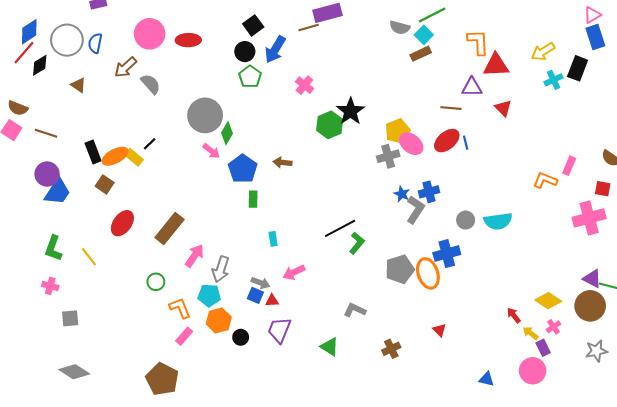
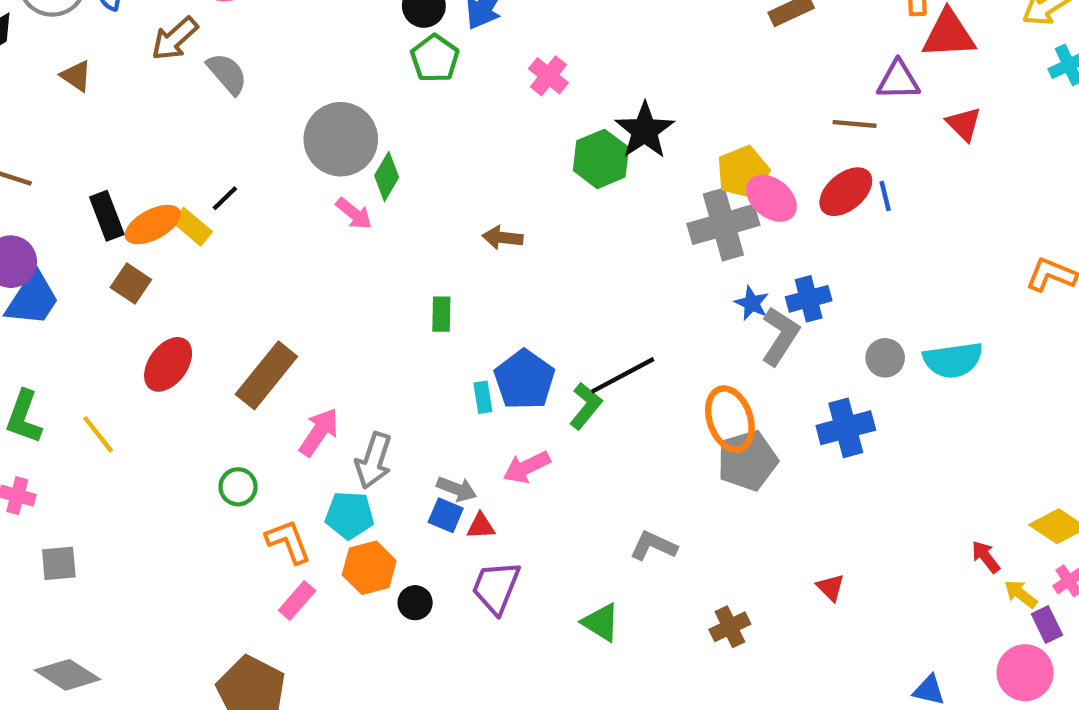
gray cross: (388, 156) -> (723, 224), size x1.4
blue pentagon: (243, 169) -> (524, 380), moved
green L-shape: (357, 243) -> (586, 406), moved
orange ellipse: (428, 273) -> (730, 419), moved

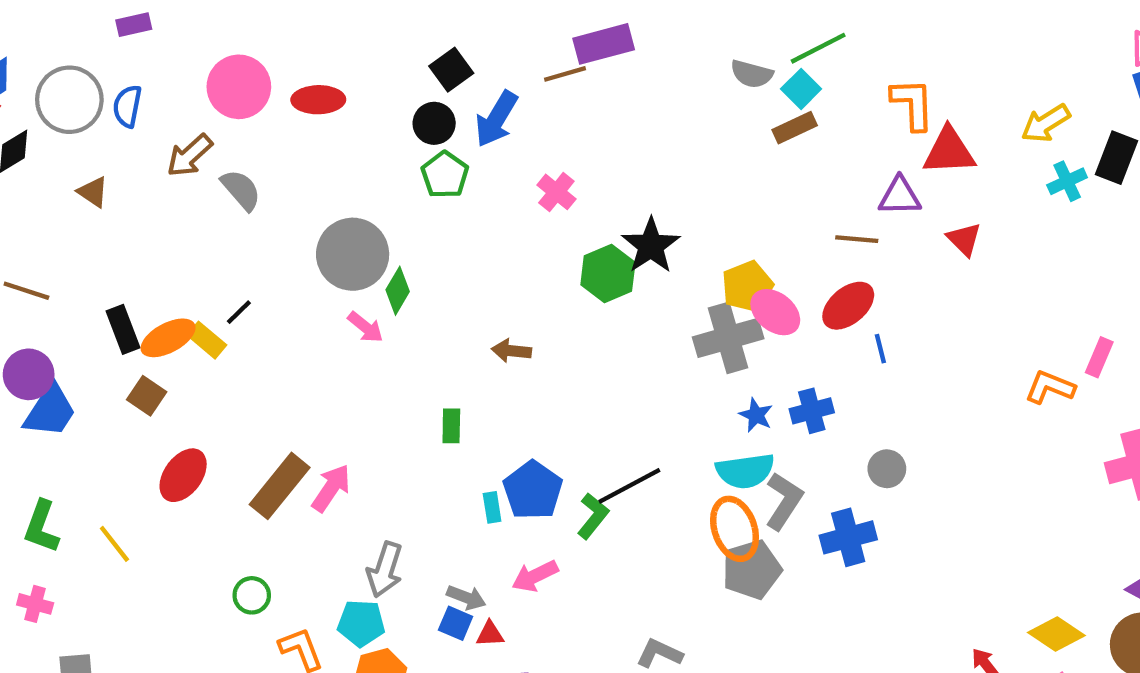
blue line: (885, 196) -> (880, 349), moved
gray L-shape: (780, 336) -> (784, 501), moved
cyan semicircle: (953, 360) -> (745, 471), moved
pink arrow: (319, 432) -> (331, 488), moved

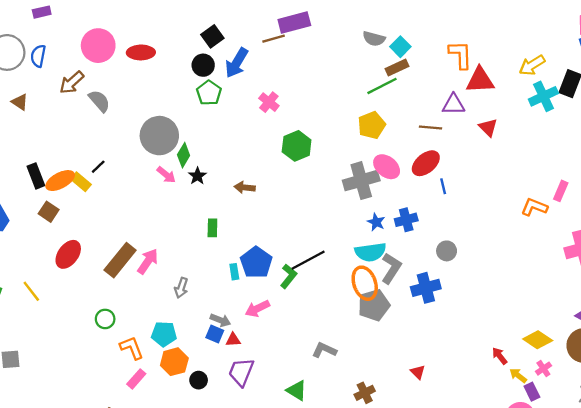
green line: (818, 48) -> (382, 86), moved
cyan cross: (1067, 181) -> (543, 96), size x1.4
black star: (651, 246) -> (197, 176), moved, size x0.6
yellow pentagon: (747, 286) -> (372, 125), moved
gray arrow: (385, 570) -> (181, 288), moved, size x0.7

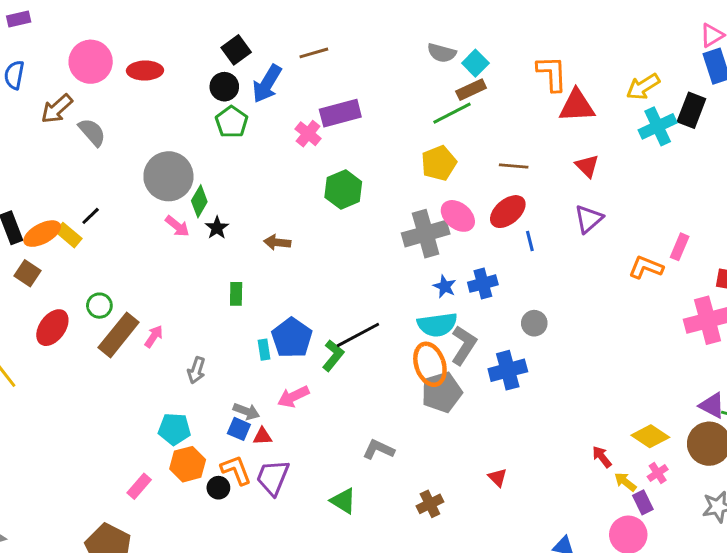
purple rectangle: (294, 22) -> (340, 113), moved
purple triangle: (453, 104) -> (589, 219), moved, turned -40
pink arrow: (148, 261) -> (154, 336), size x0.7
green circle: (105, 319) -> (99, 306), moved
orange L-shape: (132, 348) -> (236, 470), moved

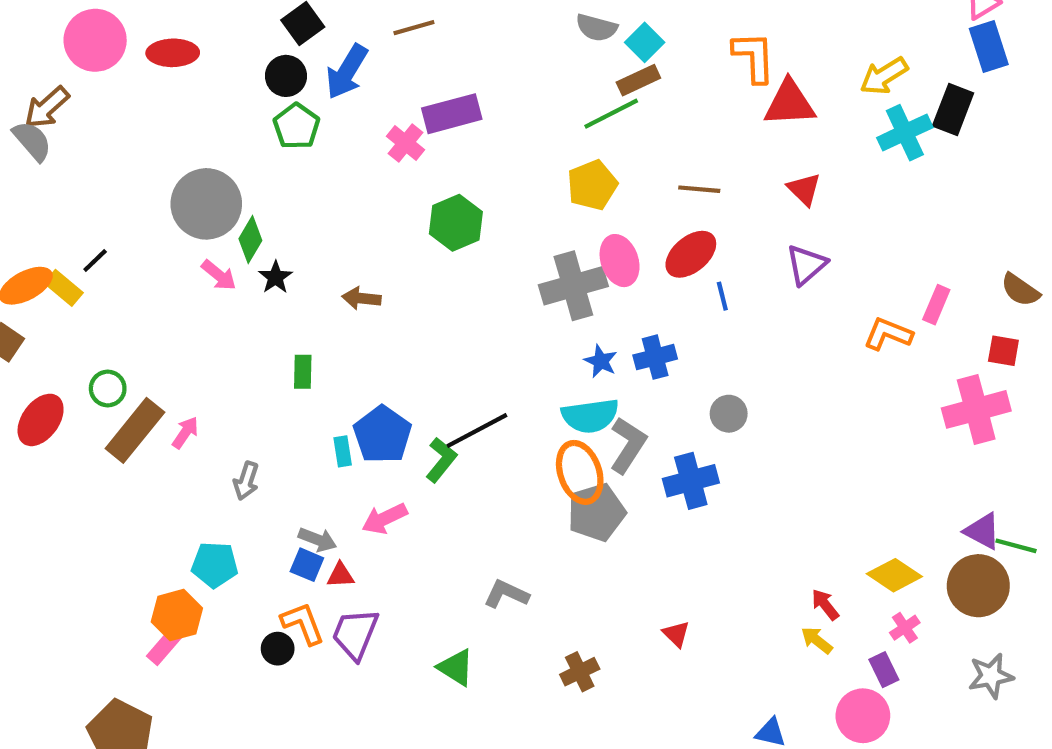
gray semicircle: (92, 132) -> (32, 141), moved
pink ellipse: (458, 216) -> (620, 261), turned 32
orange hexagon: (188, 464) -> (177, 615), moved
yellow arrow: (625, 482) -> (817, 640), moved

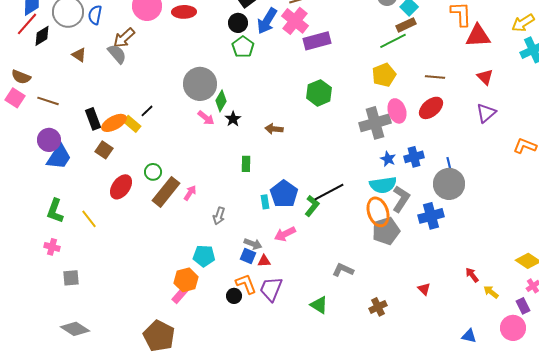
pink cross: (406, 143) -> (295, 21), moved, size x1.5
blue line: (722, 296) -> (449, 164), moved
gray circle: (729, 414) -> (449, 184), size x1.8
red arrow: (825, 605) -> (472, 275), moved

